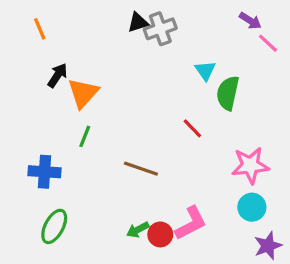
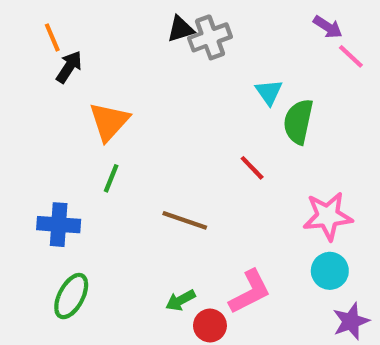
black arrow: (57, 75) -> (69, 67), moved
red circle: (160, 234) -> (210, 326), moved

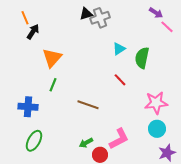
cyan triangle: (269, 92) -> (119, 49), moved, turned 32

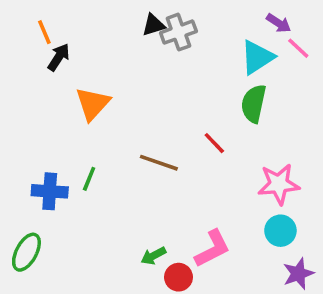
cyan triangle: (119, 49) -> (257, 57), moved, size x1.5
green line: (53, 85) -> (89, 179), moved
brown line: (88, 105) -> (159, 163), moved
green ellipse: (34, 141) -> (26, 252), moved

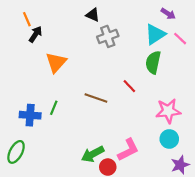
black triangle: (153, 25) -> (93, 15), turned 40
gray cross: (178, 32) -> (108, 36), moved
pink line: (298, 48) -> (180, 39), moved
green arrow: (153, 256) -> (93, 154), size x1.5

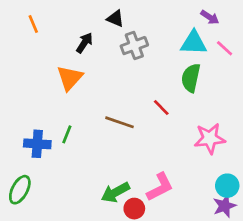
black arrow: (35, 34) -> (84, 43), moved
cyan triangle: (155, 34) -> (194, 43), turned 35
cyan circle: (169, 139) -> (227, 186), moved

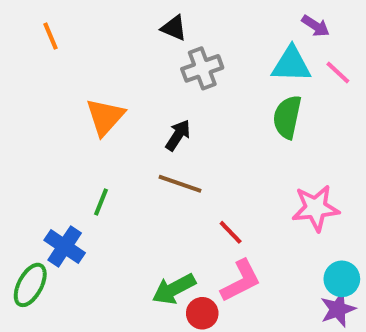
black arrow: (84, 43) -> (178, 135), moved
red line: (161, 107) -> (231, 232), moved
blue cross: (37, 144) -> (65, 246), moved, turned 30

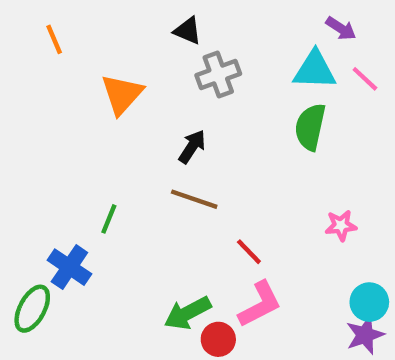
orange triangle: (105, 117) -> (122, 94), moved
pink star: (316, 208) -> (341, 225), size x0.6

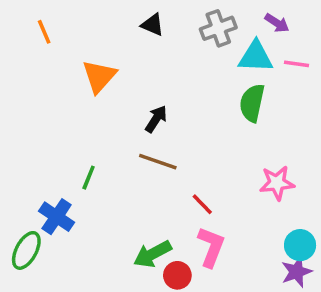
gray cross: (218, 74) -> (218, 28), moved
pink line: (365, 79) -> (296, 64), turned -35
pink star: (341, 225) -> (277, 183), size x1.4
pink L-shape: (260, 304) -> (211, 247), turned -42

